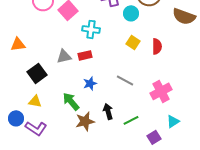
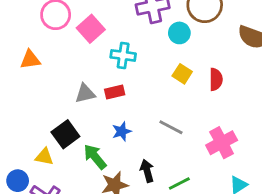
orange triangle: (18, 44) -> (30, 60), moved
black square: (37, 73) -> (65, 134), moved

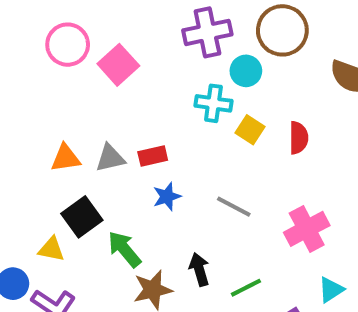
cyan cross: (123, 55) -> (213, 103), moved
orange triangle: (30, 60) -> (66, 158), moved
blue star: (122, 131) -> (167, 197), moved

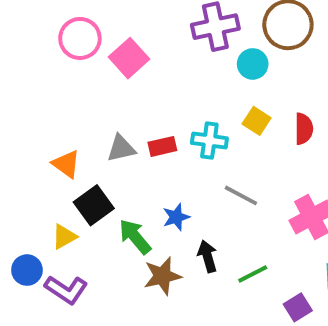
cyan cross: (213, 103) -> (209, 141), moved
orange triangle: (66, 158) -> (66, 164), moved, turned 44
blue star: (167, 197) -> (176, 217), moved
yellow triangle: (51, 249) -> (64, 237), turned -40

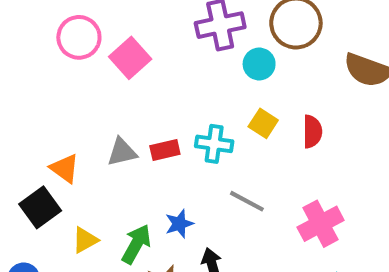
black square: (94, 205) -> (40, 207), moved
yellow triangle: (64, 237) -> (85, 240), moved
green arrow: (135, 237) -> (136, 244), turned 69

